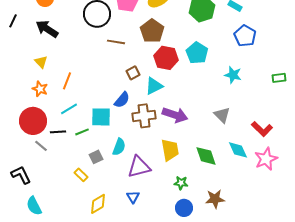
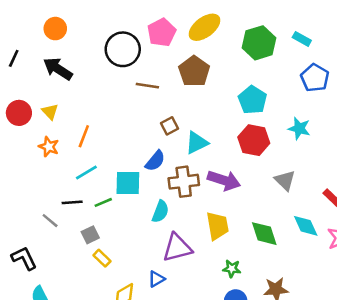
red hexagon: (166, 58) -> (254, 140), moved
red circle: (33, 121) -> (19, 113), moved, size x0.7
cyan semicircle: (119, 147) -> (160, 212), moved
gray square: (96, 157) -> (90, 235), moved
blue triangle: (133, 197) -> (156, 279), moved, turned 32

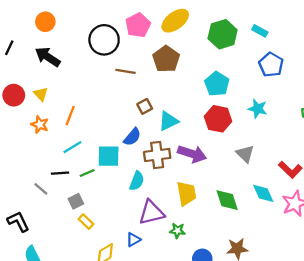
green star: (232, 269) -> (177, 231), moved

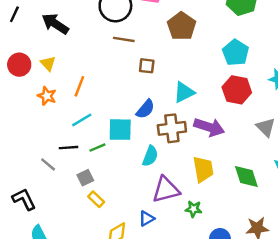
brown line: (125, 71) -> (124, 39), moved
brown square: (145, 106) -> (147, 66), moved, turned 35

